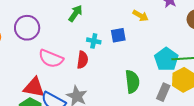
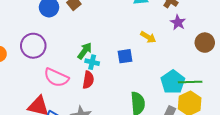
green arrow: (75, 13) -> (85, 51), moved
cyan cross: (94, 41) -> (92, 62), moved

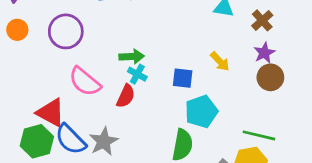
brown circle: (205, 43) -> (270, 77), moved
green arrow: (85, 51) -> (132, 57), turned 36
cyan pentagon: (173, 82) -> (201, 112), moved

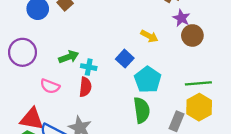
green arrow: (132, 57) -> (69, 57), moved
blue square: (183, 78) -> (125, 59), turned -36
pink semicircle: (85, 82) -> (50, 86), size x0.7

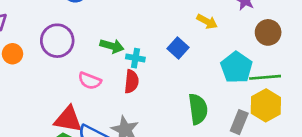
brown circle: (192, 35) -> (268, 32), moved
green arrow: (69, 57) -> (112, 46), turned 36
cyan pentagon: (148, 80) -> (236, 67), moved

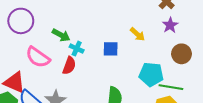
blue square: (178, 48) -> (111, 49), turned 35
cyan pentagon: (236, 67) -> (151, 74), turned 30
pink semicircle: (90, 81) -> (38, 57), size x1.4

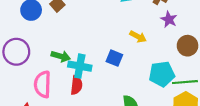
cyan cross: (77, 49) -> (80, 66), size x1.5
blue square: (111, 49) -> (114, 58), turned 35
pink semicircle: (38, 57) -> (43, 84), turned 70

